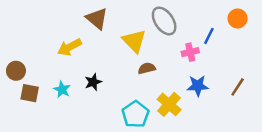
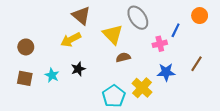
yellow arrow: (69, 47) -> (71, 40), moved
brown circle: (16, 71) -> (26, 47), moved
brown line: (238, 87) -> (196, 64), moved

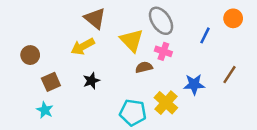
pink cross: (160, 44) -> (163, 51), moved, turned 32
cyan star: (52, 75) -> (45, 110), moved
brown square: (25, 78) -> (51, 82), moved, turned -35
cyan pentagon: (114, 96) -> (133, 112), turned -30

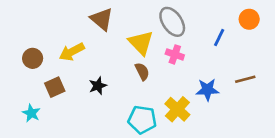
yellow arrow: (83, 46) -> (72, 52), moved
brown semicircle: (144, 67) -> (142, 71), moved, turned 77
brown line: (229, 75) -> (245, 79), turned 42
cyan star: (45, 110) -> (31, 113), moved

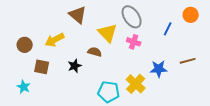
brown semicircle: (142, 71) -> (95, 52), moved, turned -48
brown square: (55, 87) -> (42, 67), turned 35

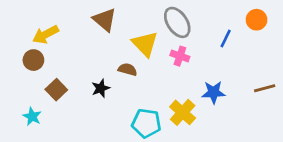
yellow arrow: (55, 40) -> (46, 35), moved
brown line: (188, 61) -> (265, 88), moved
brown square: (42, 67) -> (56, 90), turned 35

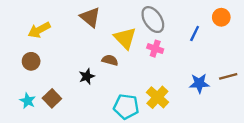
brown circle: (33, 60) -> (31, 61), moved
brown square: (56, 90) -> (52, 98), moved
blue star: (214, 92) -> (199, 83), moved

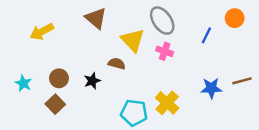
brown circle: (31, 61) -> (59, 78), moved
cyan star: (28, 101) -> (23, 83), moved

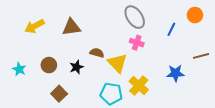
brown triangle: (96, 18) -> (71, 27), moved, turned -48
yellow triangle: (133, 40) -> (117, 63), moved
brown line: (242, 81) -> (201, 56), moved
brown square: (55, 104) -> (59, 94), moved

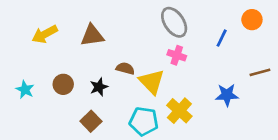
brown square: (59, 94) -> (91, 121), moved

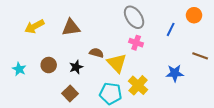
brown line: (260, 72) -> (200, 56), turned 35

